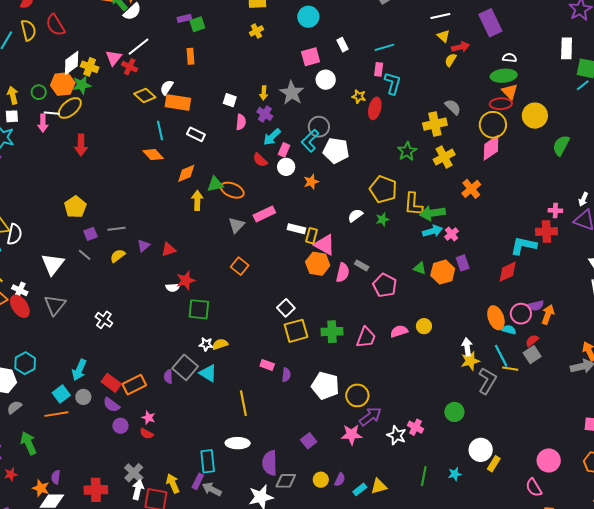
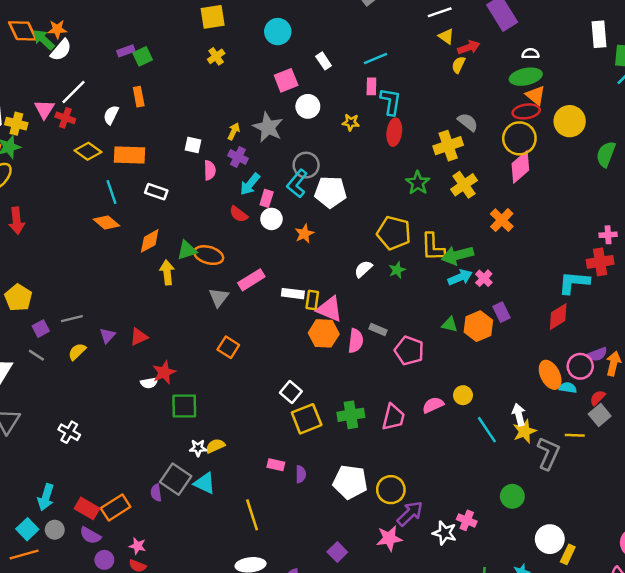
white semicircle: (167, 87) -> (111, 115), moved
yellow arrow: (264, 93) -> (234, 131), turned -152
red ellipse: (375, 108) -> (394, 132), moved
cyan line: (501, 356) -> (487, 430), moved

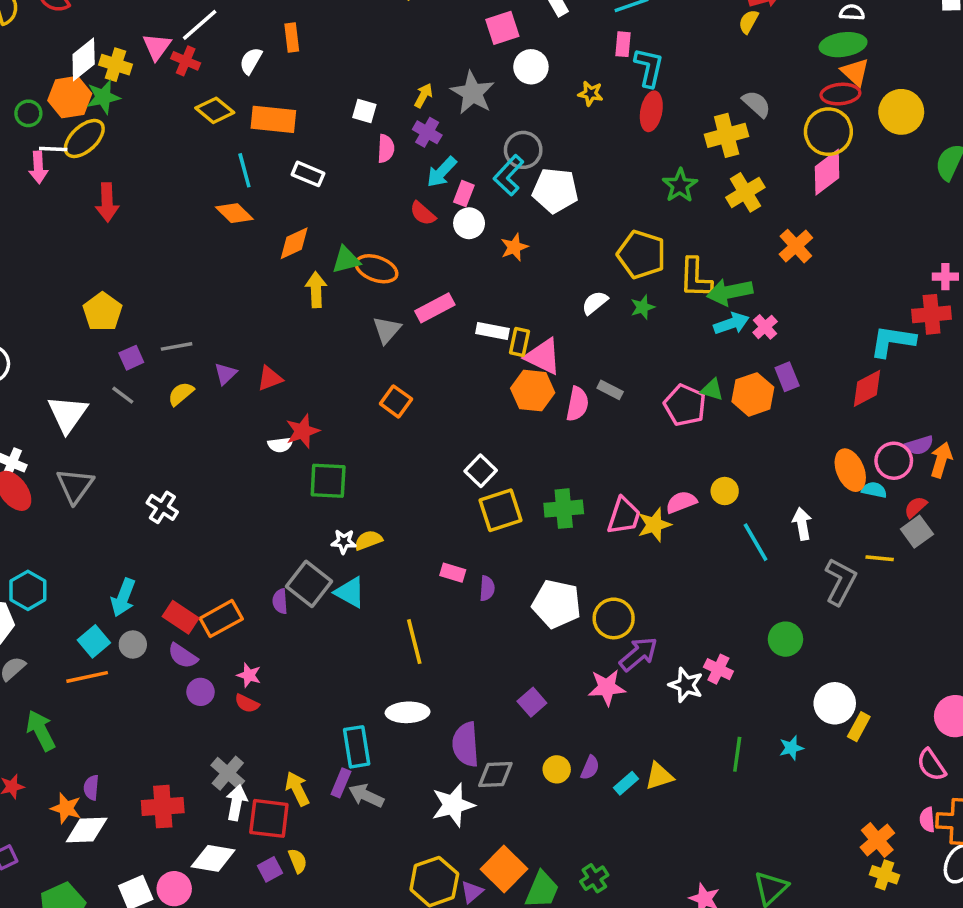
pink pentagon: (409, 351) -> (685, 405), moved
yellow star: (524, 431) -> (654, 525), moved

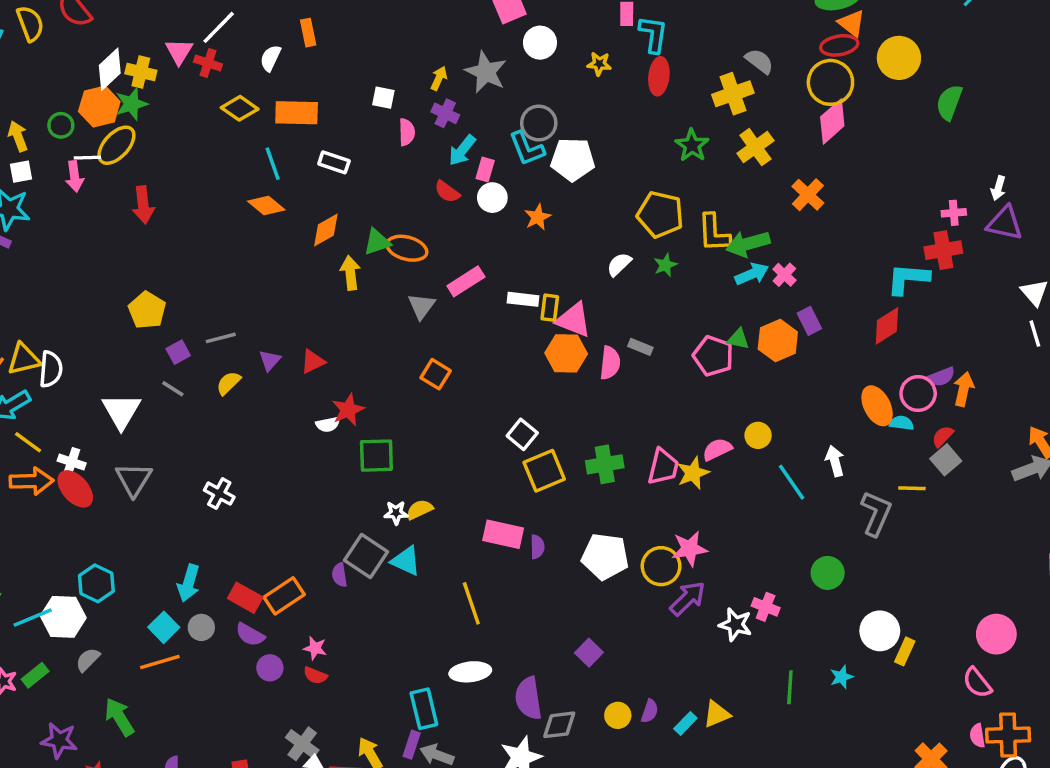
cyan L-shape: (509, 175) -> (527, 149), turned -60
pink rectangle: (453, 573) -> (503, 534), size x1.6
pink star: (607, 687) -> (689, 549), moved

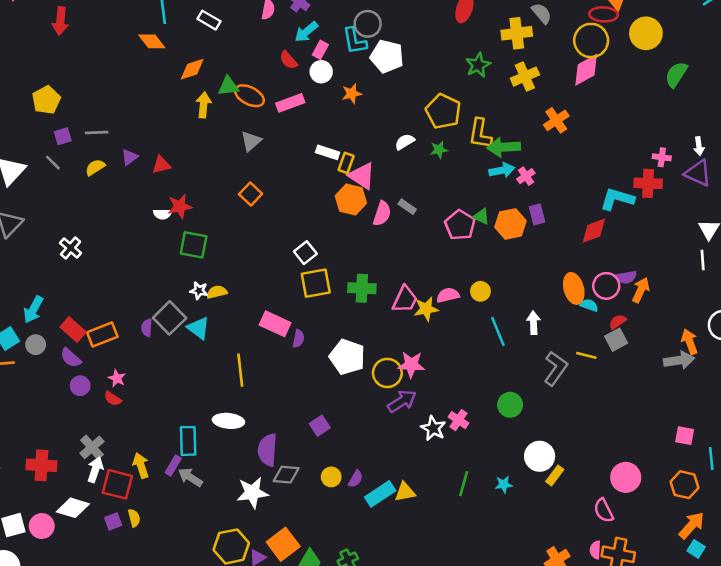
white arrow: (998, 188) -> (699, 146), turned -36
pink rectangle: (466, 281) -> (290, 103), moved
cyan rectangle: (685, 723) -> (380, 494), size x1.6

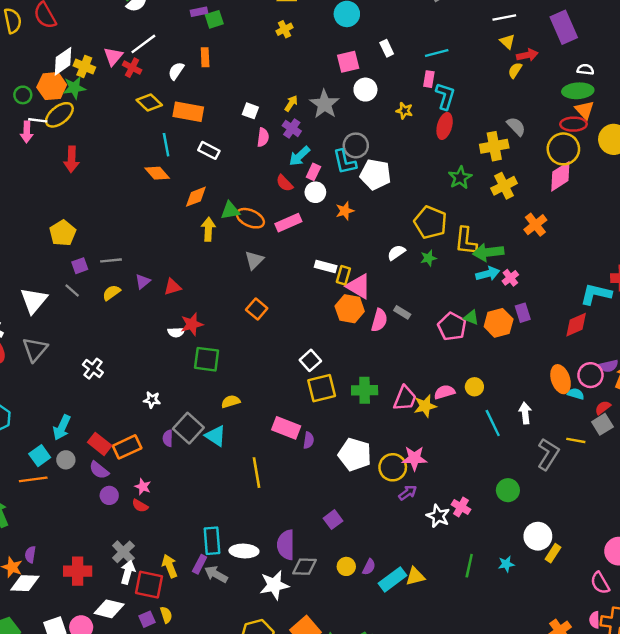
white star: (199, 291) -> (152, 400), moved
purple arrow: (402, 401) -> (408, 493), size x0.7
white ellipse: (228, 421) -> (244, 551), moved

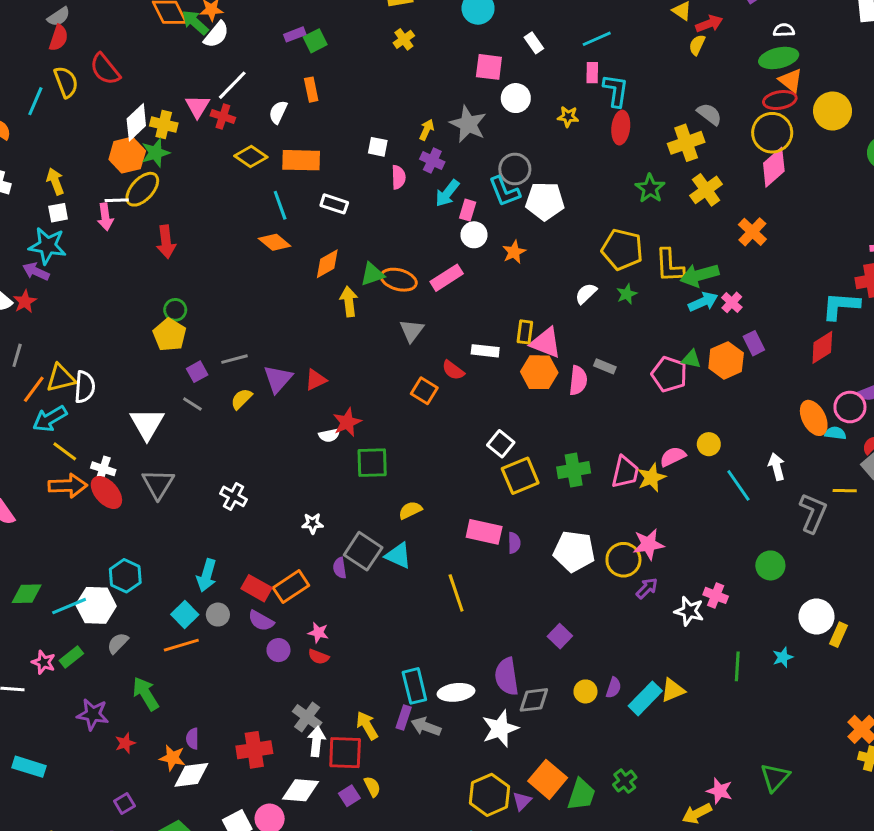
pink square: (348, 62) -> (489, 67), turned 30
green circle: (23, 95) -> (175, 310), moved
red semicircle: (285, 183) -> (453, 370), moved
white rectangle: (326, 266) -> (485, 351), moved
purple triangle: (143, 281) -> (278, 379), size x1.5

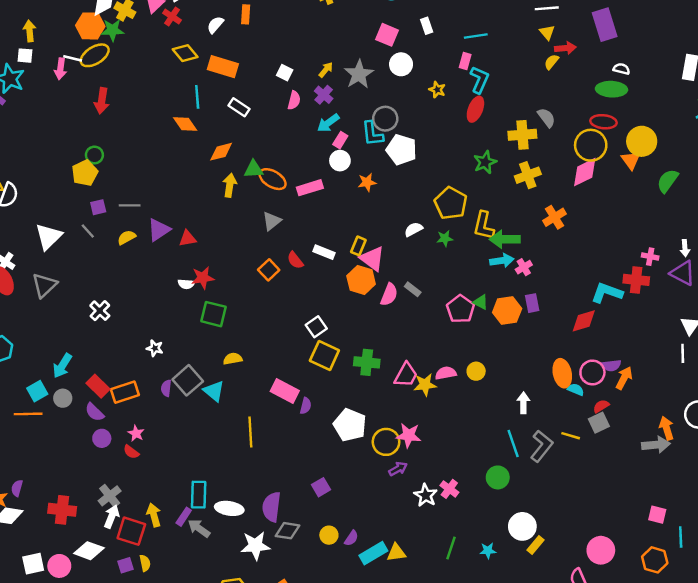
orange triangle: (791, 80) -> (631, 160), moved
yellow square: (520, 476) -> (324, 355), turned 32
cyan line: (738, 485) -> (513, 443), moved

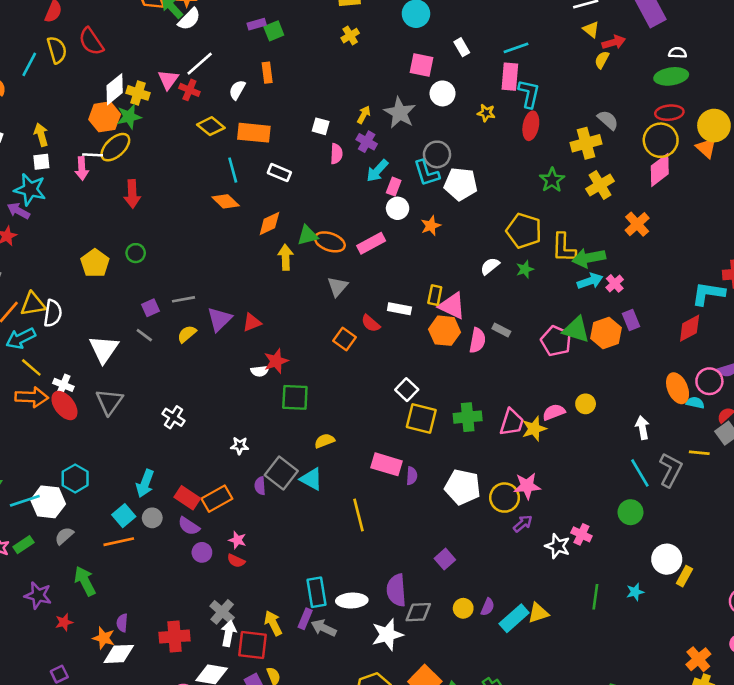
pink rectangle: (465, 61) -> (510, 77), size x1.5
yellow pentagon: (85, 173) -> (95, 263), moved
green triangle: (481, 302) -> (576, 330), size x1.6

